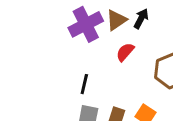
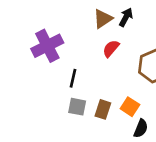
purple cross: (86, 24) -> (47, 46), moved

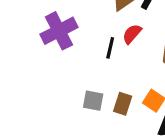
black line: (73, 78) -> (110, 48), moved

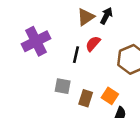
gray square: (93, 101) -> (63, 86), moved

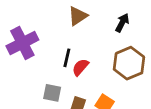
black arrow: (106, 16) -> (122, 23), moved
red semicircle: (93, 44) -> (80, 67), moved

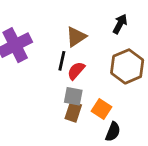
brown triangle: (78, 16) -> (76, 37), moved
gray square: (52, 93) -> (73, 96), moved

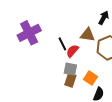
brown triangle: (76, 37) -> (87, 35), moved, turned 42
black line: (62, 61) -> (62, 44), turned -40

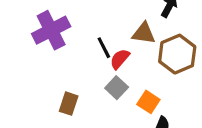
gray square: (70, 69) -> (117, 88), turned 32
brown rectangle: (70, 80) -> (69, 104), moved

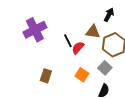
gray square: (117, 88) -> (105, 68), moved
orange square: (148, 102) -> (82, 75), moved

